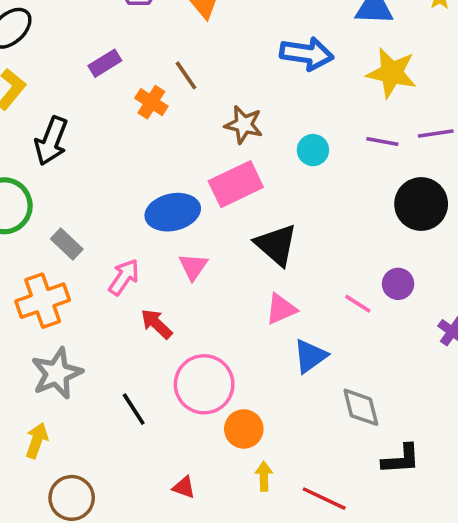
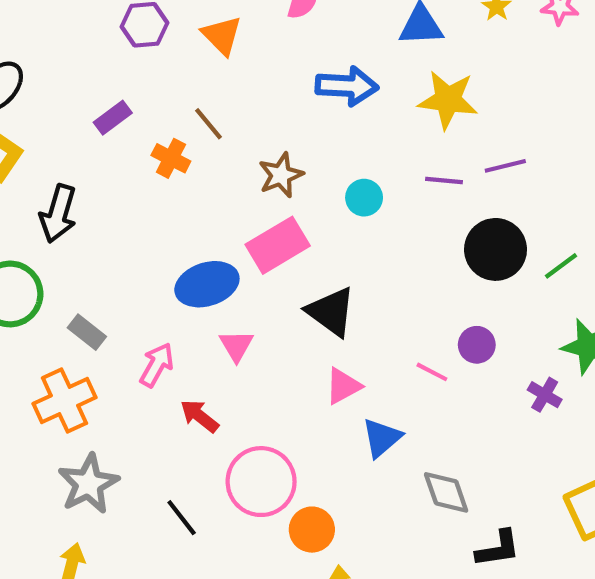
brown star: (244, 125) -> (281, 175), turned -30

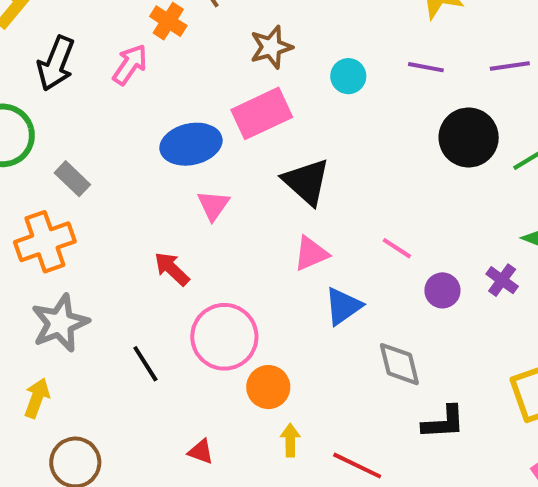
purple line: (505, 166) -> (510, 66), moved
purple circle: (477, 345) -> (442, 290), moved
pink arrow: (157, 365) -> (130, 65), moved

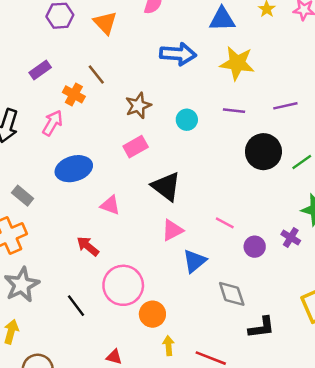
pink rectangle: (262, 113) -> (136, 147), size x0.7
blue ellipse: (191, 144) -> (74, 169), moved
pink triangle: (213, 205) -> (110, 205), turned -40

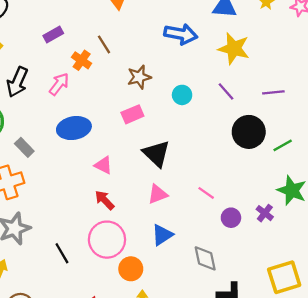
purple line: (234, 111) -> (226, 91), turned 36
red arrow: (88, 246) -> (105, 200), moved
blue triangle: (195, 261) -> (162, 235), moved

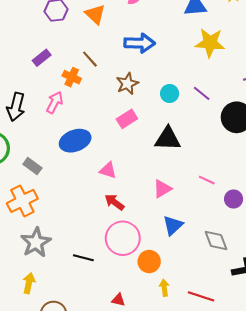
blue arrow: (181, 34) -> (140, 43), moved
purple line: (226, 91) -> (202, 93), moved
black triangle: (156, 154) -> (168, 139), moved, turned -32
black line: (62, 253) -> (83, 258), turned -36

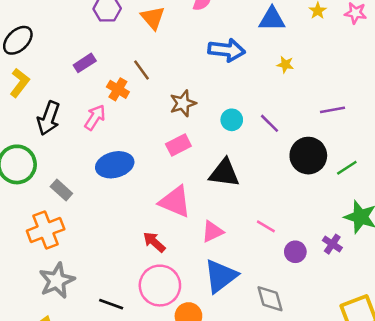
blue arrow: (140, 43) -> (227, 50), moved
yellow star: (210, 43) -> (285, 64), size x0.5
pink triangle: (108, 170) -> (175, 202), moved, size x1.6
blue triangle: (173, 225) -> (221, 276), size x1.4

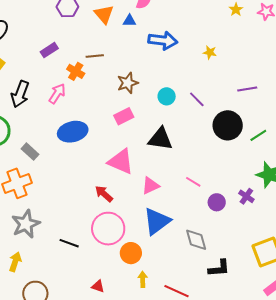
blue triangle: (272, 19) -> (129, 21), moved, size x0.6
brown line: (142, 70) -> (95, 56), turned -60

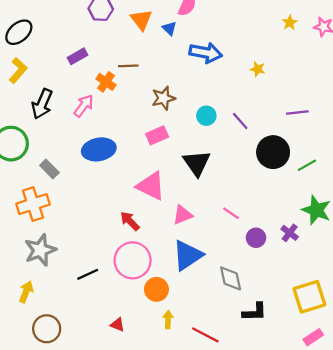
blue triangle: (129, 21) -> (169, 28), turned 40
black triangle: (160, 139) -> (197, 163), turned 44
black line: (69, 243) -> (88, 274), turned -48

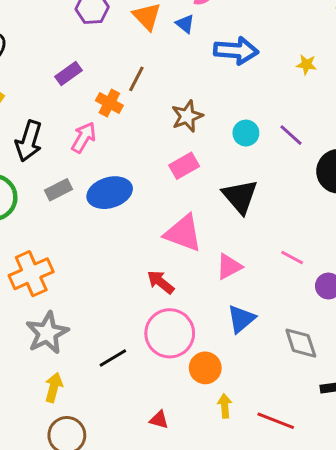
brown line: (128, 66) -> (136, 79), turned -54
gray rectangle: (49, 169) -> (58, 190), moved, turned -66
blue triangle: (188, 255) -> (241, 319), size x0.7
yellow arrow: (26, 292) -> (54, 387), moved

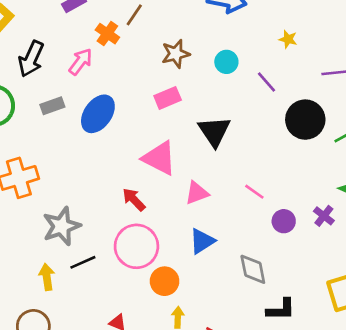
yellow star: (306, 65) -> (288, 39), moved
cyan circle: (246, 133) -> (226, 62), moved
blue ellipse: (110, 193) -> (98, 114), turned -45
gray star: (47, 333) -> (62, 226), moved
yellow arrow: (54, 387) -> (47, 277), moved, turned -30

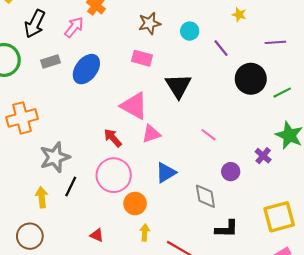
pink rectangle: (168, 98) -> (142, 58), turned 36
pink triangle: (197, 193) -> (151, 134), moved
purple circle: (284, 221) -> (231, 172), moved
black line: (83, 262) -> (71, 186), turned -42

